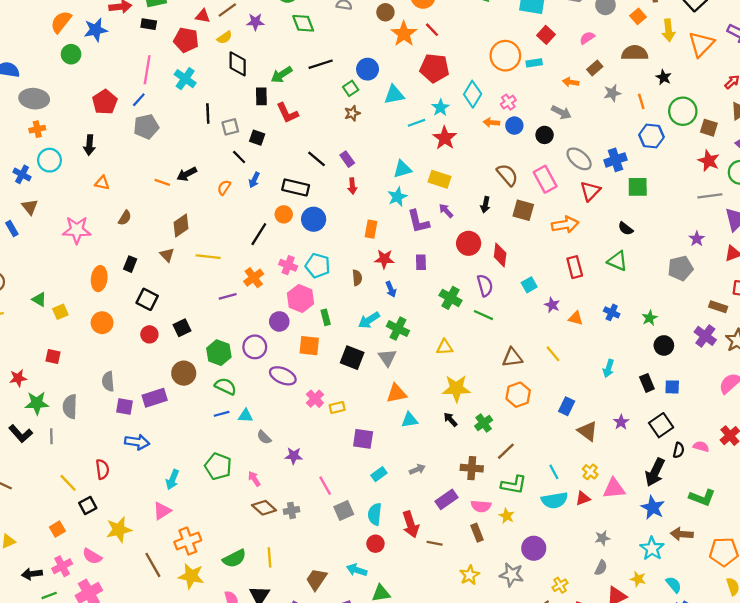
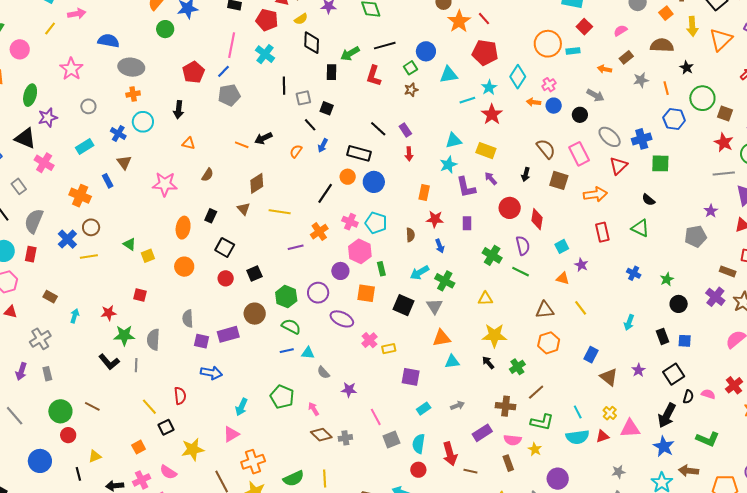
red L-shape: (287, 113) -> (374, 76), moved, turned 40
orange triangle: (576, 318) -> (563, 278), moved

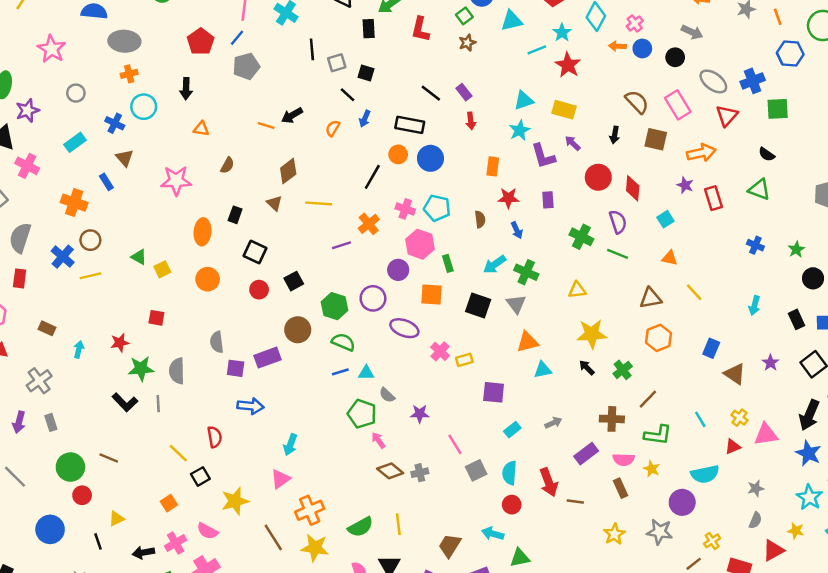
purple star: (581, 265) -> (685, 185), moved
green pentagon: (282, 397) -> (362, 414), moved
cyan semicircle: (577, 437) -> (705, 474), moved

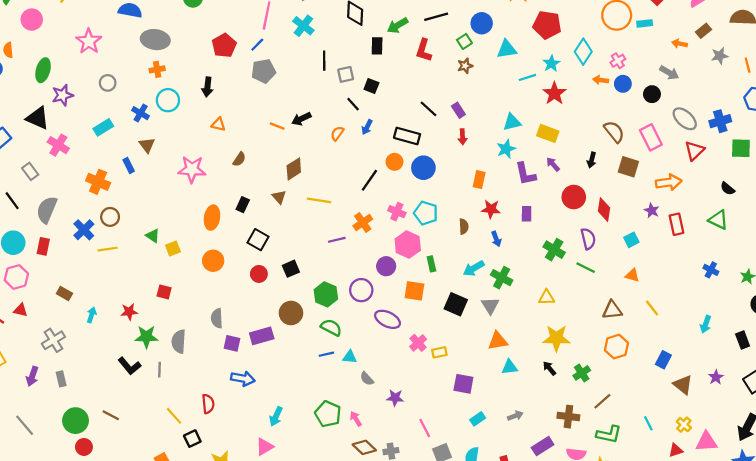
green pentagon: (362, 414) -> (328, 414), moved

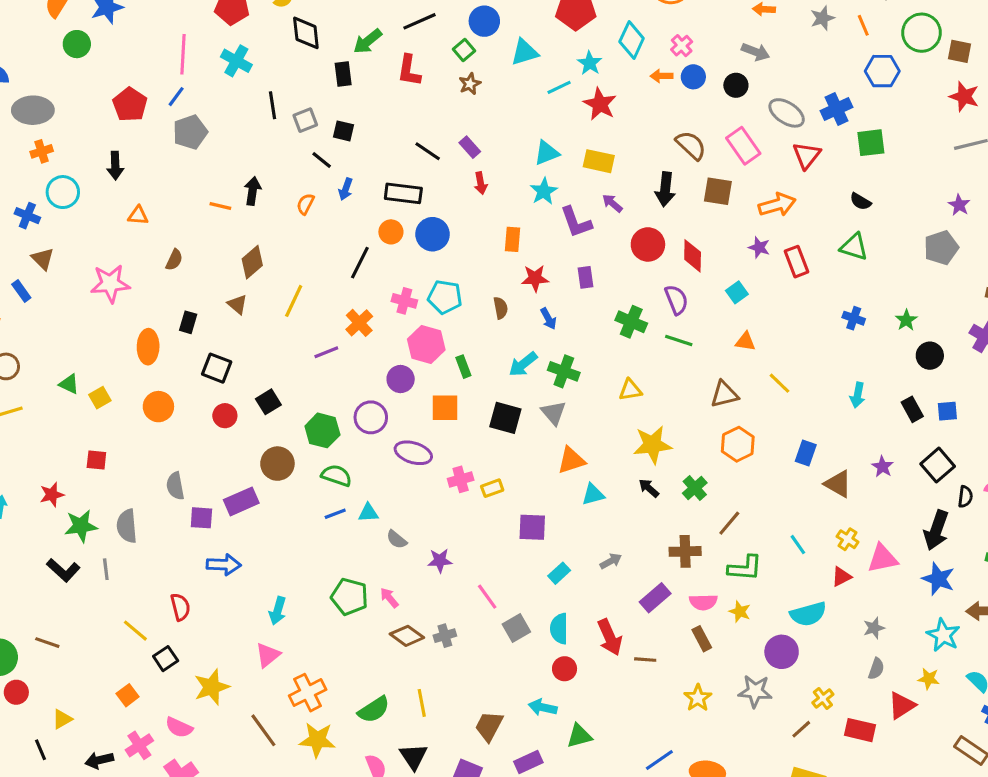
black arrow: (301, 119) -> (253, 191), turned 132
black arrow: (592, 160) -> (665, 189), size x1.5
yellow line: (319, 200) -> (294, 301), turned -65
pink cross: (418, 343) -> (461, 479), turned 35

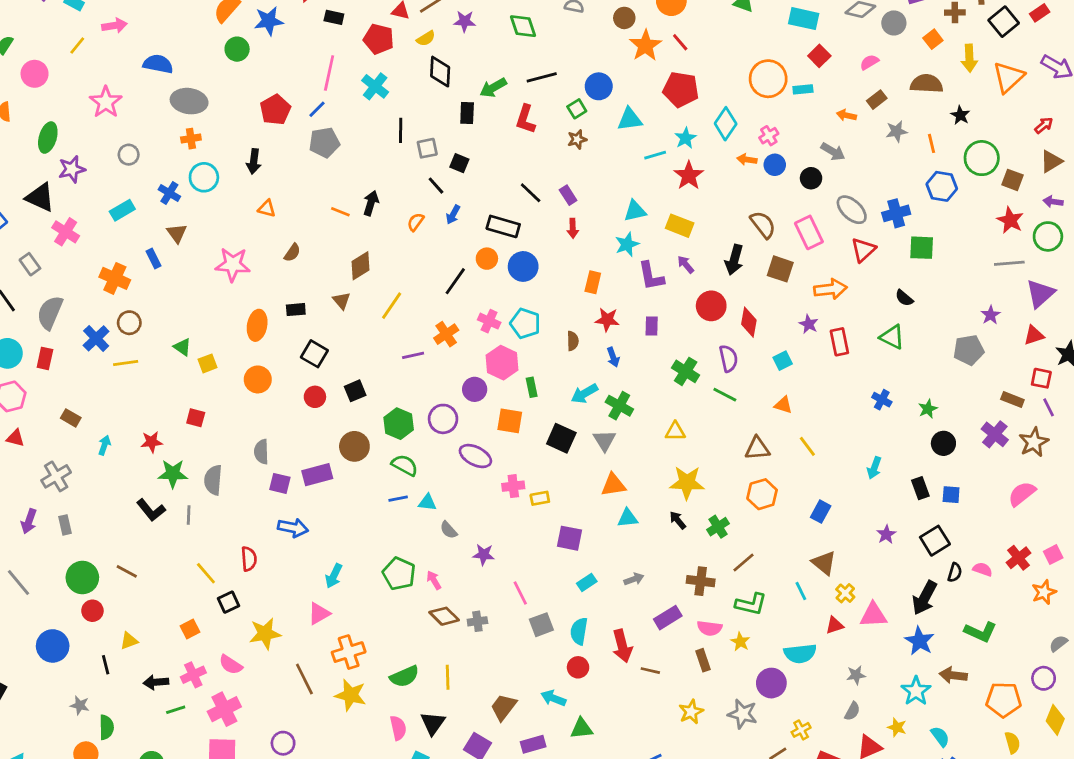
black rectangle: (188, 322) -> (296, 310), turned 60
brown triangle: (838, 484) -> (824, 563), moved

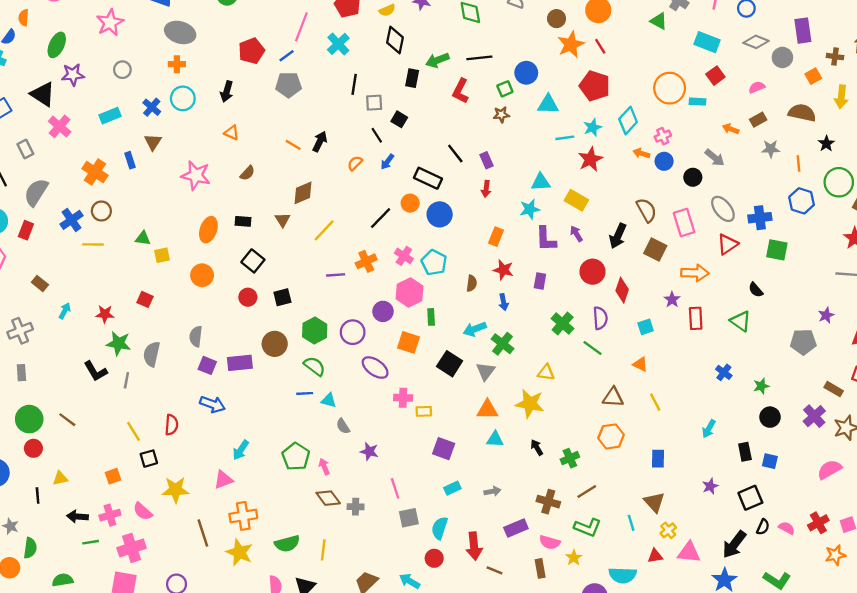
green triangle: (182, 347) -> (143, 238), turned -35
yellow star: (687, 483) -> (530, 404), moved
blue rectangle: (821, 512) -> (658, 459), turned -36

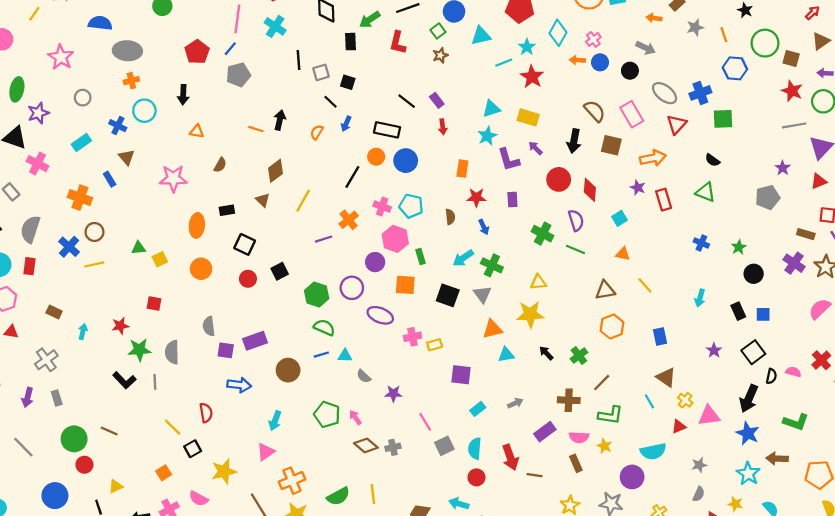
brown circle: (275, 344) -> (288, 370), moved

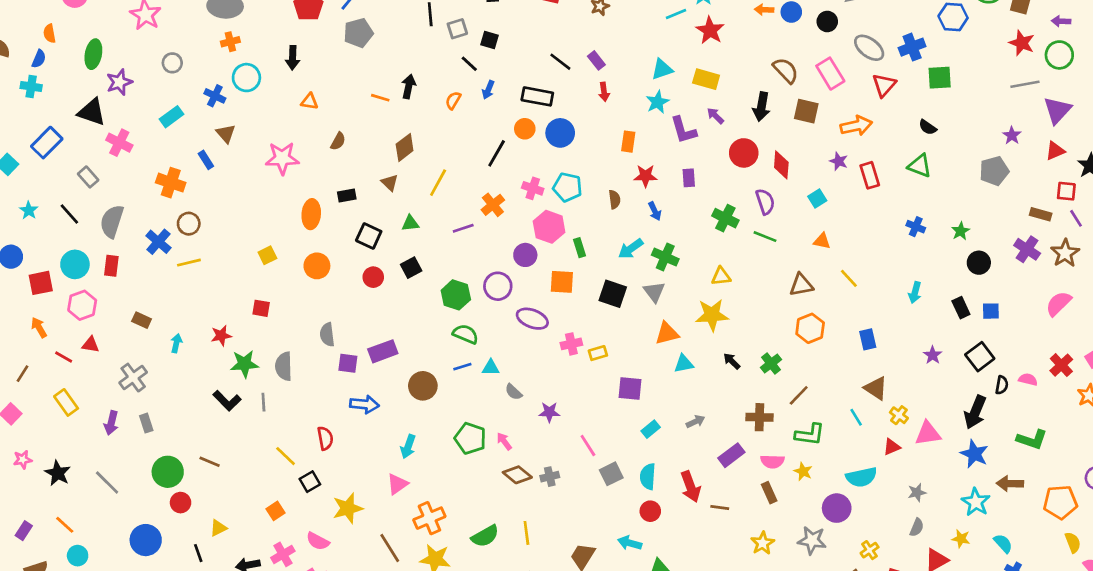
green triangle: (139, 248) -> (410, 223), moved

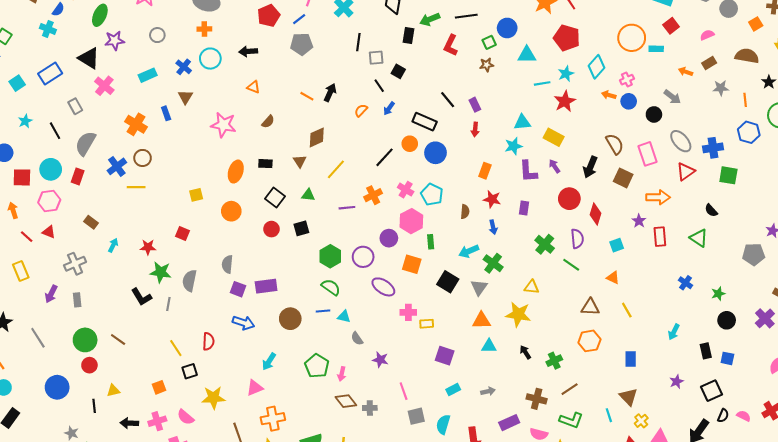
black arrow: (293, 58) -> (248, 51), turned 72
pink arrow: (504, 441) -> (342, 374), turned -144

